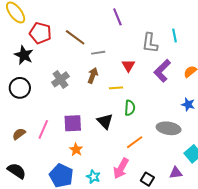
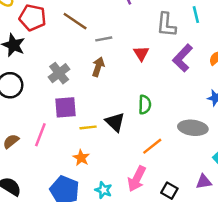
yellow line: (116, 88) -> (88, 127), moved
purple square: (73, 123) -> (65, 107), moved

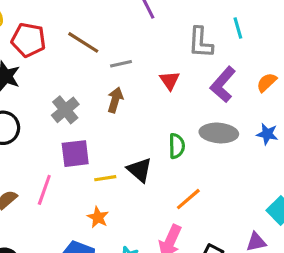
gray ellipse: (193, 128) -> (219, 133), moved

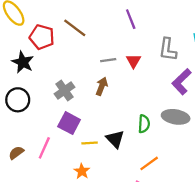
brown line: (83, 42) -> (75, 28), moved
red triangle: (170, 80) -> (133, 61), moved
purple square: (75, 154) -> (69, 123), turned 30

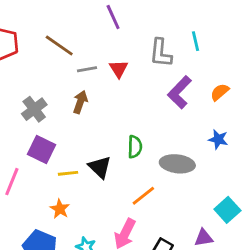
brown line: (75, 28) -> (59, 45), moved
gray ellipse: (176, 117) -> (177, 164), moved

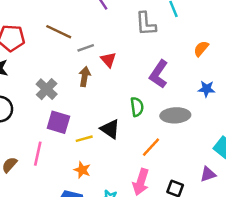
red triangle: (119, 69) -> (108, 60), moved
purple L-shape: (180, 92) -> (159, 74), moved

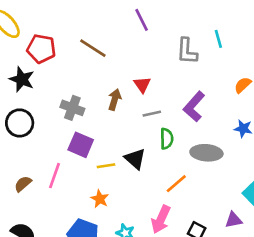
gray line: (86, 48) -> (152, 114), moved
gray cross: (47, 89) -> (72, 108), turned -30

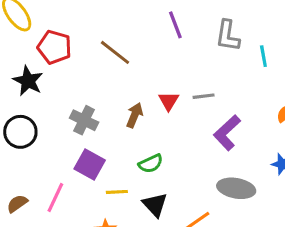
gray L-shape: (187, 51) -> (228, 36), moved
gray line: (152, 114) -> (204, 96), moved
green semicircle: (167, 139) -> (151, 164), moved, turned 60
black triangle: (135, 159) -> (155, 205), moved

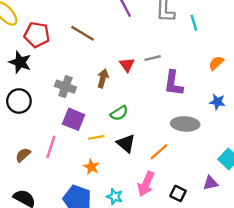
purple L-shape: (227, 133) -> (173, 83), turned -32

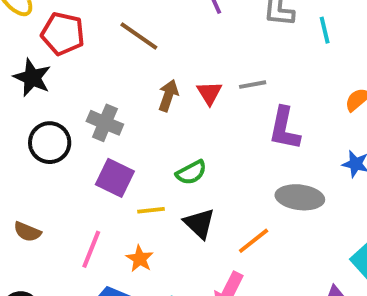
brown arrow: (103, 78) -> (168, 96), moved
black circle: (19, 101) -> (50, 143), moved
pink line: (51, 147) -> (91, 249), moved
brown semicircle: (23, 155) -> (27, 232), turned -119

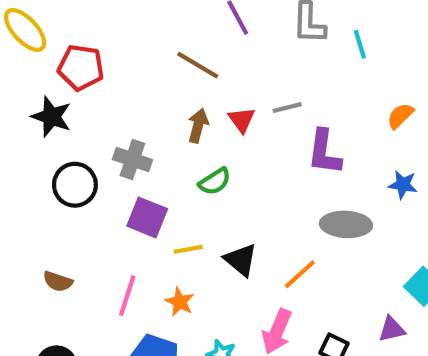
brown line: (139, 36) -> (198, 65), moved
green semicircle: (191, 172) -> (215, 181), moved

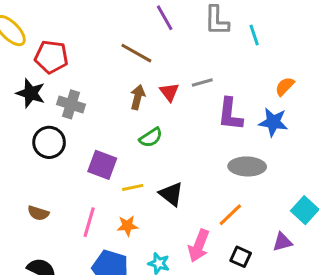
gray cross: (132, 160) -> (71, 104), moved
blue star: (403, 185) -> (273, 122), moved, size x1.4
orange line: (300, 274) -> (230, 215), moved
orange star: (180, 302) -> (127, 226), turned -30

